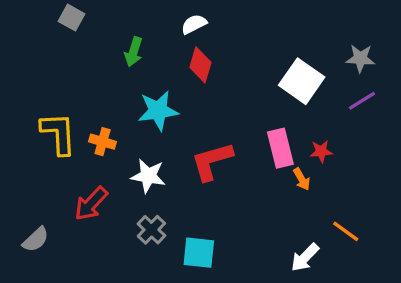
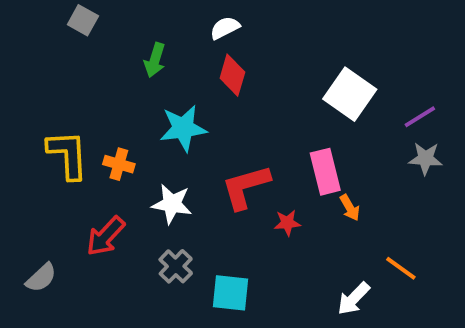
gray star: (360, 58) -> (426, 158), moved
red star: (321, 151) -> (287, 223), moved

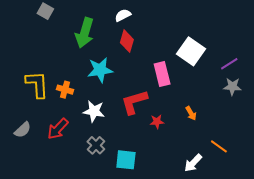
green arrow: (155, 60) -> (85, 33), size x1.6
pink rectangle: (325, 172) -> (162, 74), moved
gray semicircle: (41, 278) -> (23, 130), moved

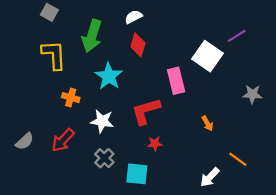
purple line: (229, 64) -> (237, 36), moved
cyan star: (100, 70) -> (109, 76), turned -30
yellow L-shape: (37, 84) -> (54, 55), moved
red star: (157, 122) -> (155, 144), moved

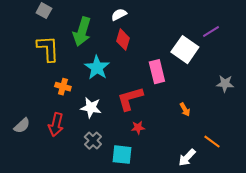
red arrow: (63, 140) -> (56, 125), turned -30

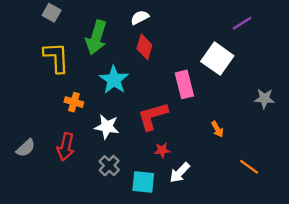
purple line: (211, 32) -> (242, 23), moved
white arrow: (187, 158) -> (180, 173), moved

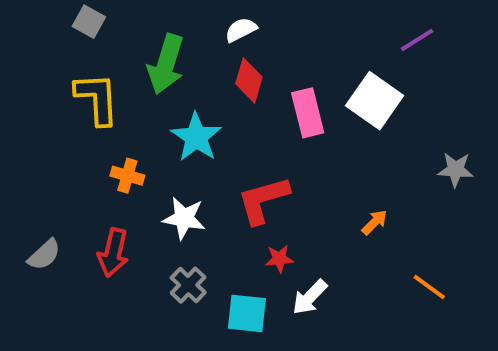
pink rectangle: (184, 84) -> (308, 113), moved
orange arrow: (217, 129) -> (375, 222), turned -105

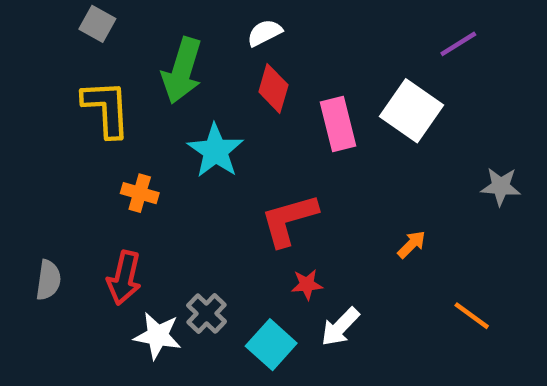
white star: (184, 218) -> (158, 336), moved
gray semicircle: (44, 255) -> (48, 280), turned -39
cyan square: (247, 313) -> (271, 345), turned 36

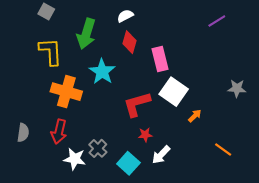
white square: (412, 111) -> (174, 92), moved
orange cross: (140, 193) -> (66, 92), size x1.8

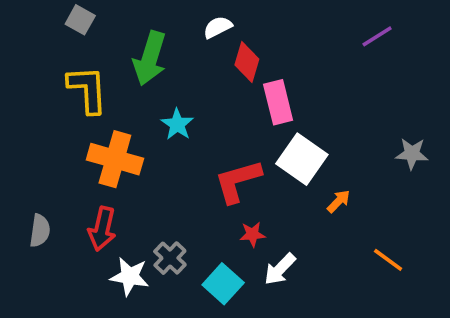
red diamond: (129, 42) -> (247, 62), moved
cyan star: (102, 72) -> (177, 124), size x0.7

